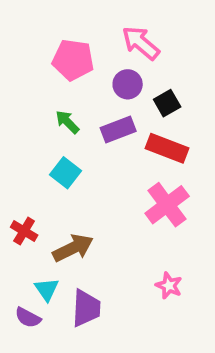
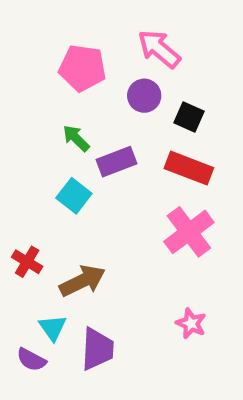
black square: (167, 103) -> (189, 117), turned -36
purple rectangle: (118, 129) -> (117, 162), moved

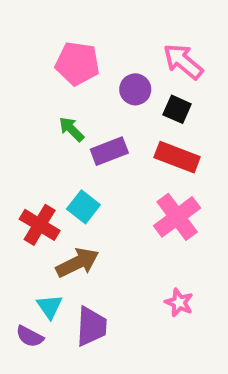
pink arrow: (159, 49) -> (183, 61), moved
cyan square: (74, 196) -> (83, 207), moved
red cross: (27, 262) -> (40, 225), moved, size x1.4

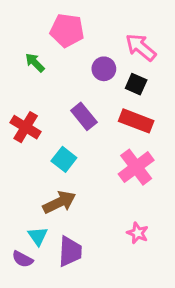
pink pentagon: (77, 63) -> (67, 30), moved
green arrow: (71, 129) -> (35, 63), moved
purple rectangle: (109, 151) -> (84, 116), turned 72
red cross: (40, 225) -> (26, 127), moved

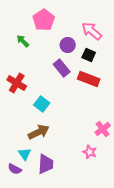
pink pentagon: (67, 30) -> (44, 20), turned 30
purple rectangle: (84, 116) -> (62, 68), moved
pink cross: (136, 167) -> (103, 129), moved, size x0.7

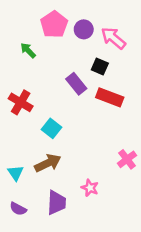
purple circle: (68, 45) -> (84, 29), moved
black square: (89, 55) -> (100, 66), moved
pink star: (90, 152) -> (90, 188), moved
cyan triangle: (25, 154) -> (16, 173), moved

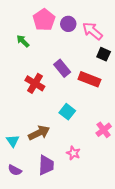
black square: (100, 66) -> (104, 54), moved
red cross: (21, 102) -> (35, 83), moved
cyan square: (52, 128) -> (67, 112), moved

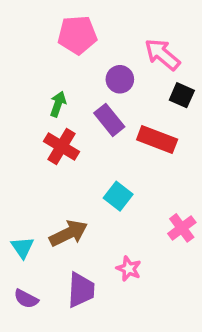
pink pentagon: (44, 20) -> (77, 35), turned 30
purple circle: (68, 24) -> (120, 79), moved
green arrow: (23, 41) -> (58, 104), moved, turned 64

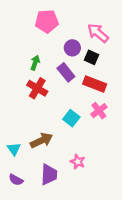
black square: (182, 95) -> (91, 57), moved
pink cross: (182, 228) -> (99, 111), moved

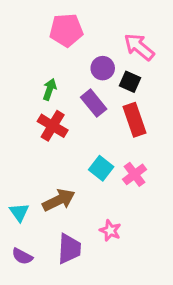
red rectangle: (95, 84) -> (135, 120), turned 50
pink cross: (99, 111) -> (135, 174), moved

